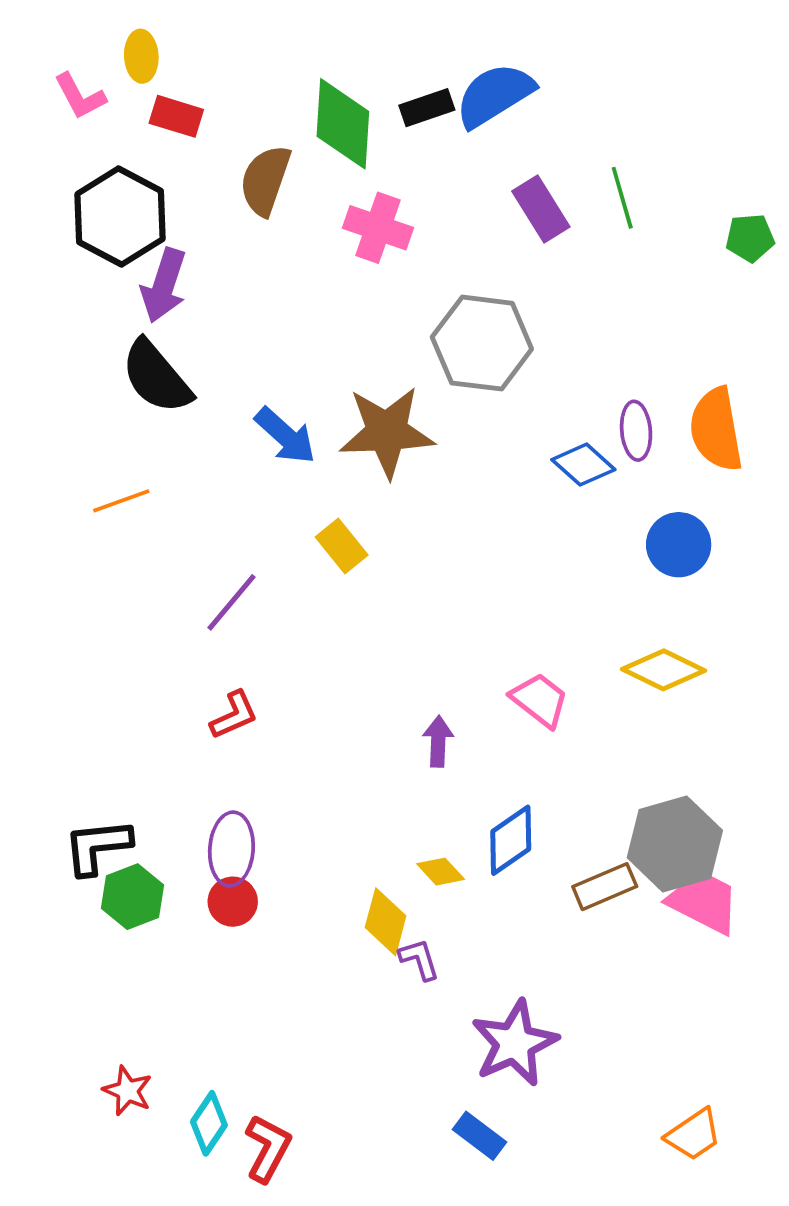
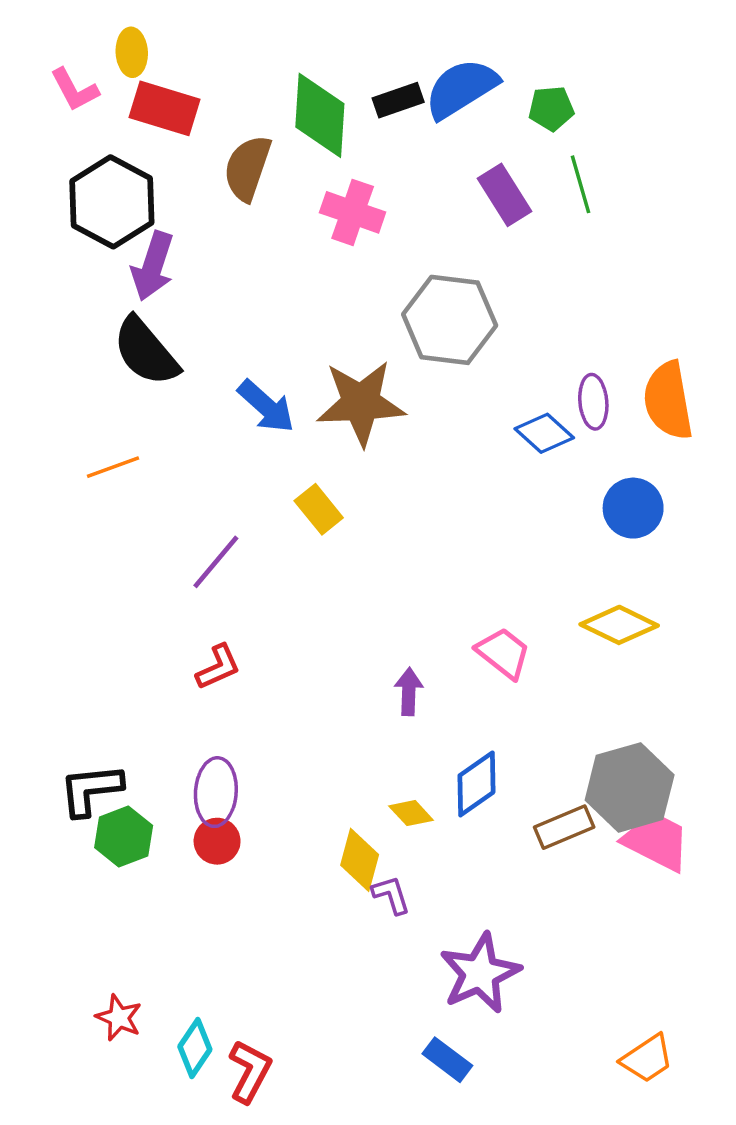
red rectangle: (176, 116) -> (164, 108), size x1.4
green pentagon: (750, 238) -> (551, 108), moved

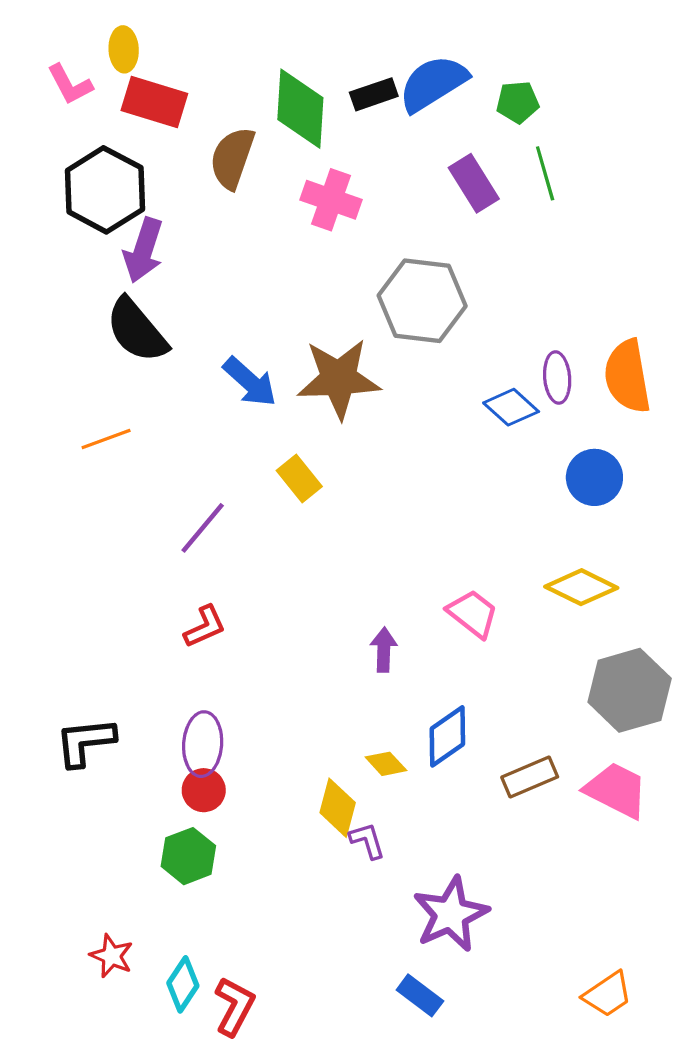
gray hexagon: (630, 787) -> (630, 690), moved
green hexagon: (124, 836) -> (188, 856), moved

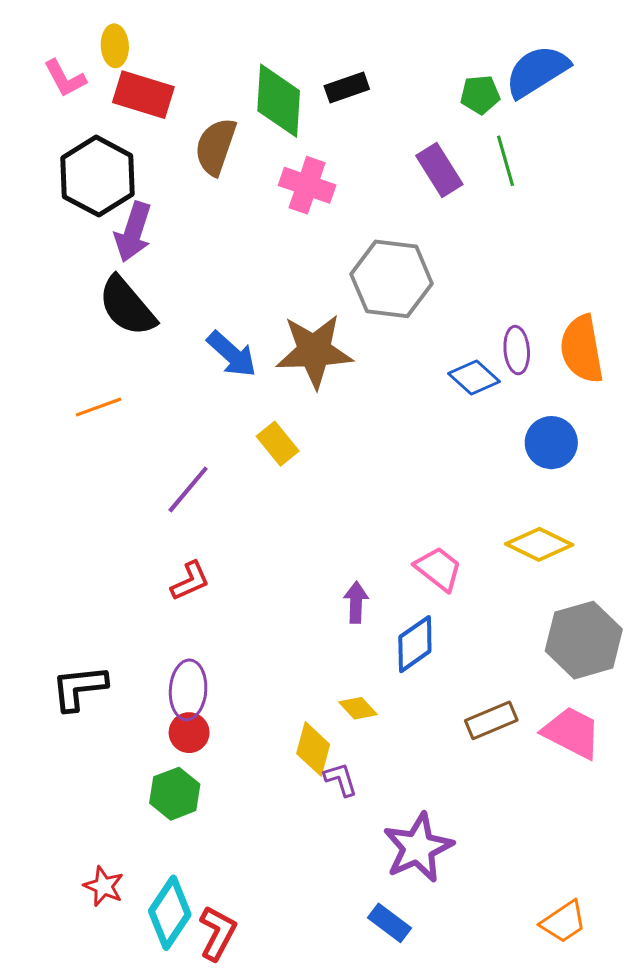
blue semicircle: (433, 83) -> (537, 71), moved
blue diamond: (447, 736) -> (415, 644), moved
cyan diamond: (183, 984) -> (170, 913), size x1.4

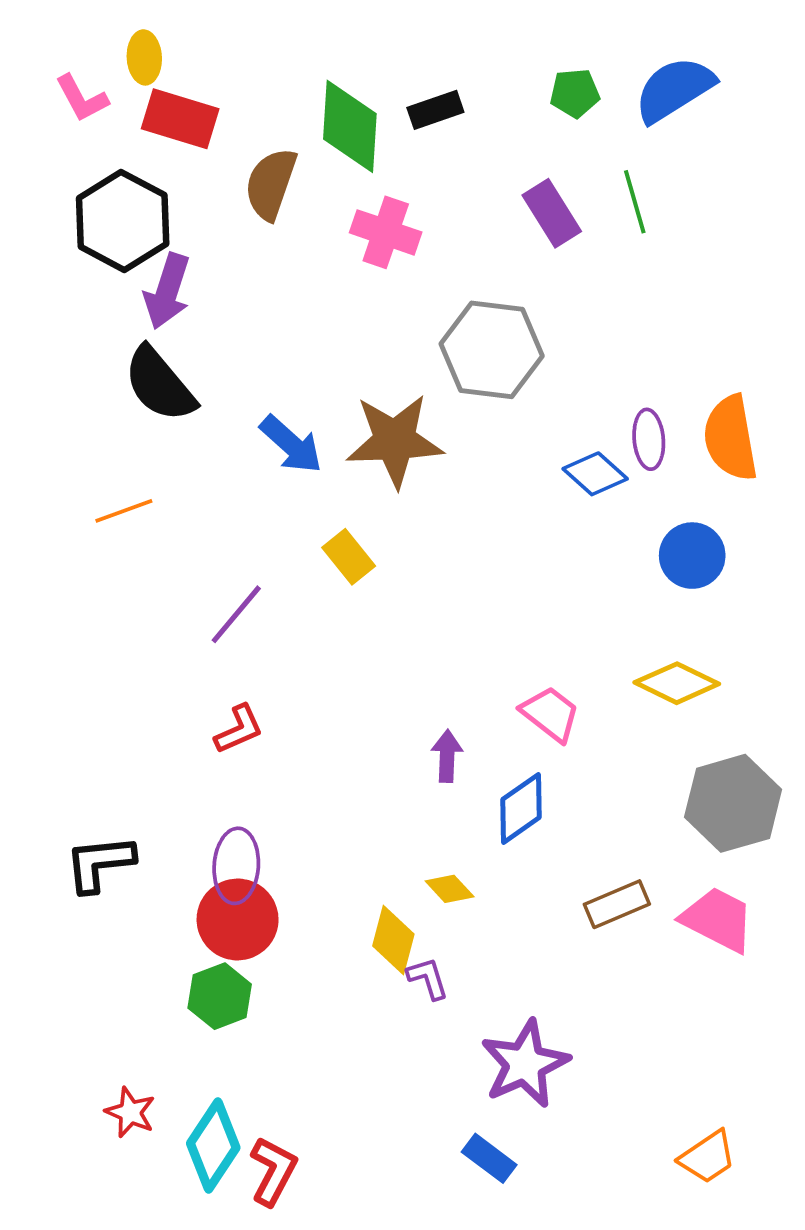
green pentagon: (480, 95) -> (575, 93), moved
red circle: (189, 733) -> (238, 919), size x1.6

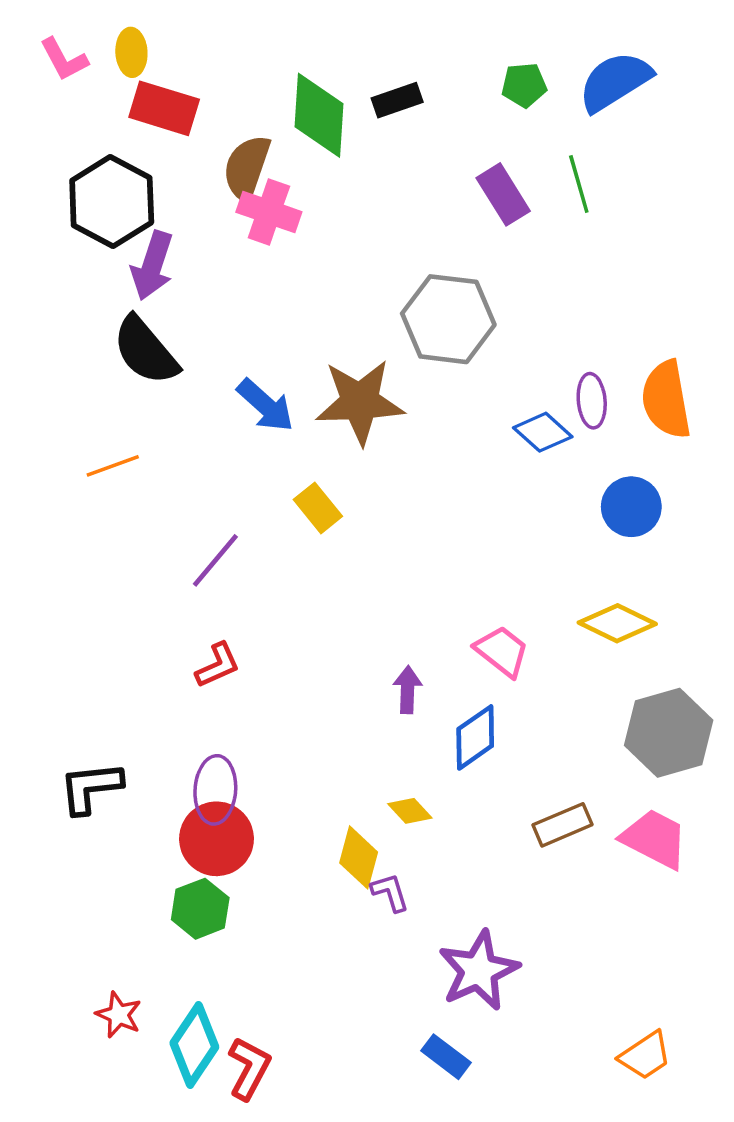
pink L-shape: (82, 98) -> (64, 59), moved
pink cross: (386, 232) -> (269, 212), moved

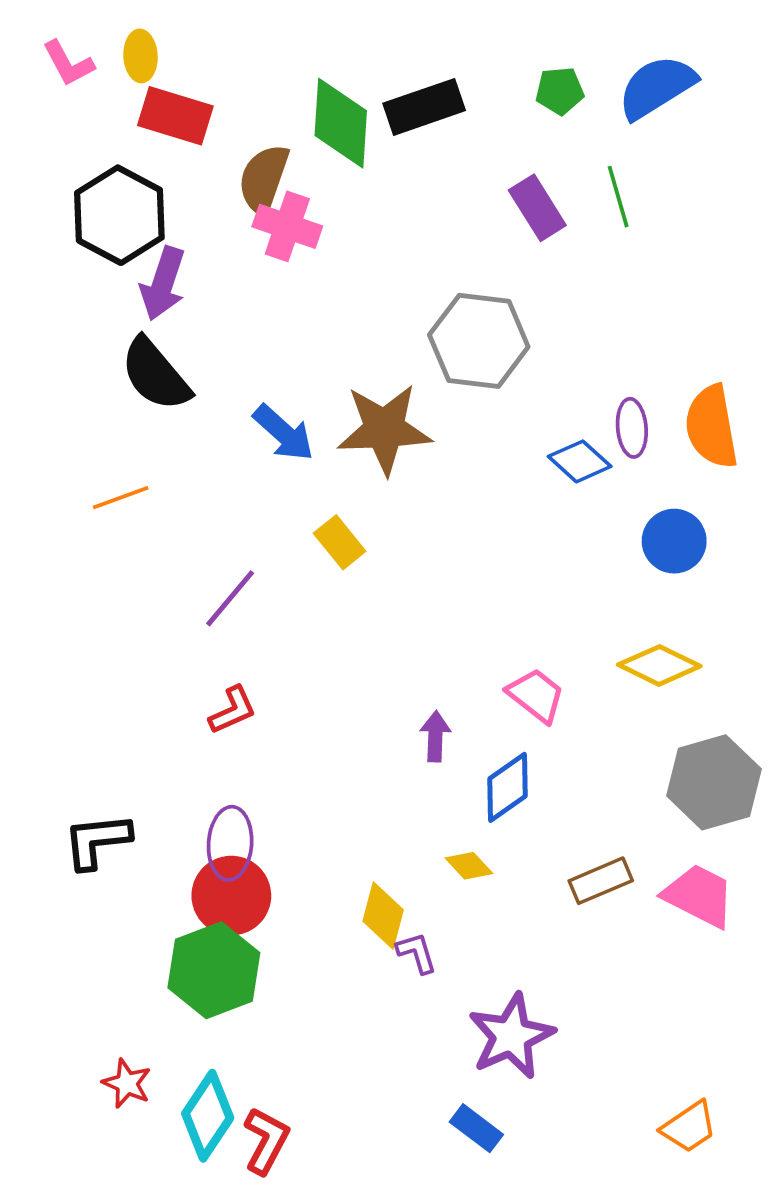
black rectangle: (397, 100) -> (424, 107), size x1.5
yellow diamond: (410, 811) -> (469, 866), moved
green hexagon: (200, 909) -> (214, 970), size x1.5

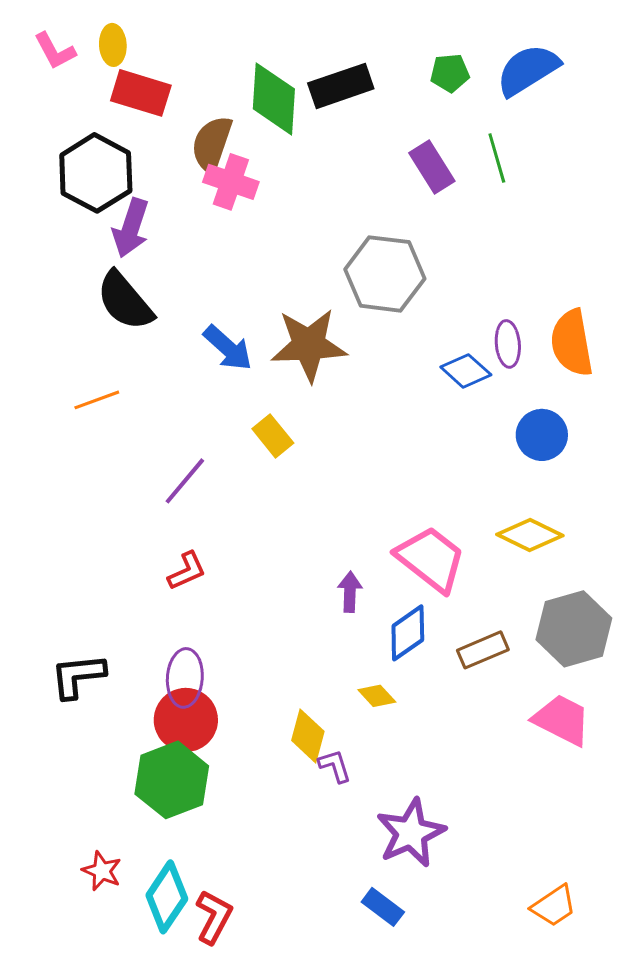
pink trapezoid: (536, 695) -> (431, 559), size x1.5
brown rectangle: (601, 881) -> (483, 650), moved

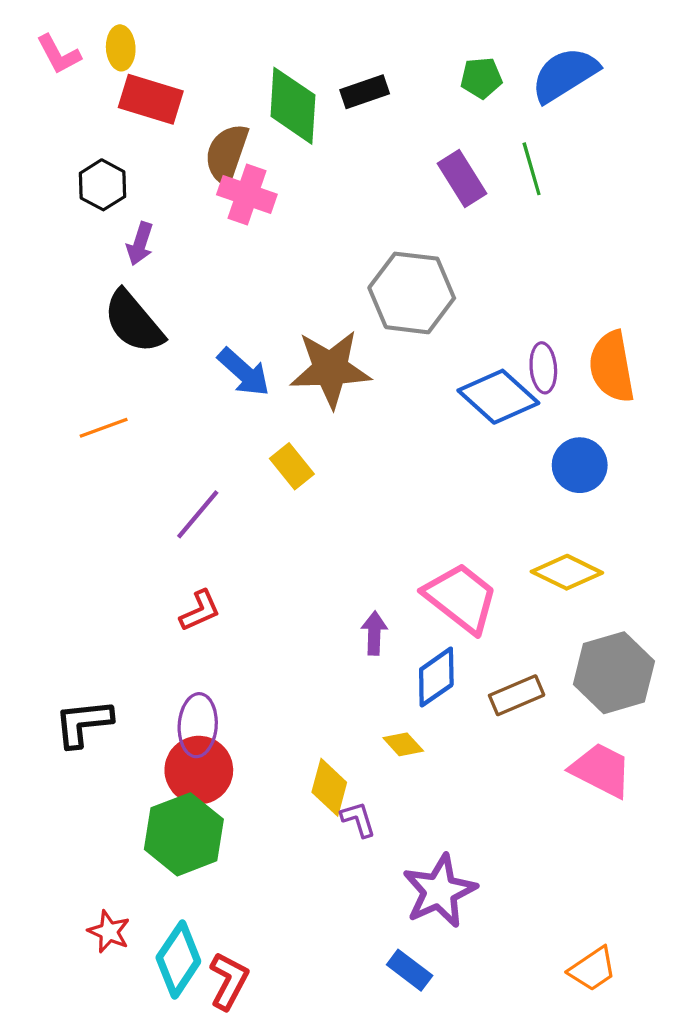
black rectangle: (341, 86) -> (365, 92), size x0.7
black hexagon: (96, 173) -> (103, 185), size x0.6
purple arrow: (131, 228) -> (140, 244), size x0.7
blue diamond: (466, 371) -> (498, 397), size x1.5

